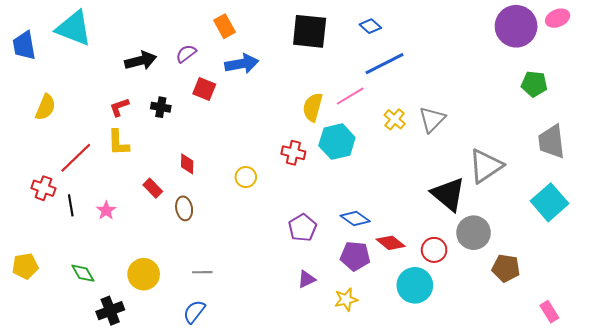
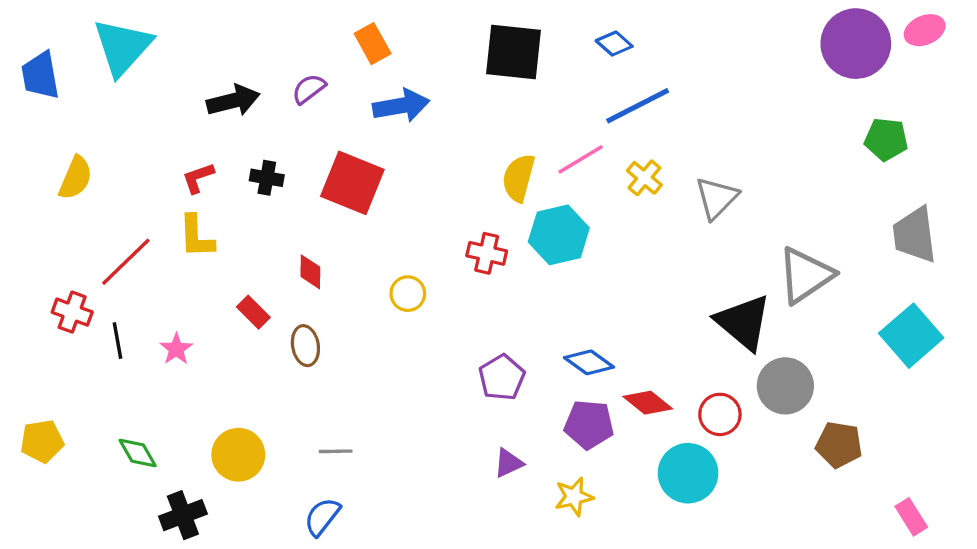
cyan triangle: (74, 28) -> (123, 47), turned 51
red square: (204, 89) -> (352, 183), moved, size x1.6
yellow cross: (395, 119) -> (644, 178), moved

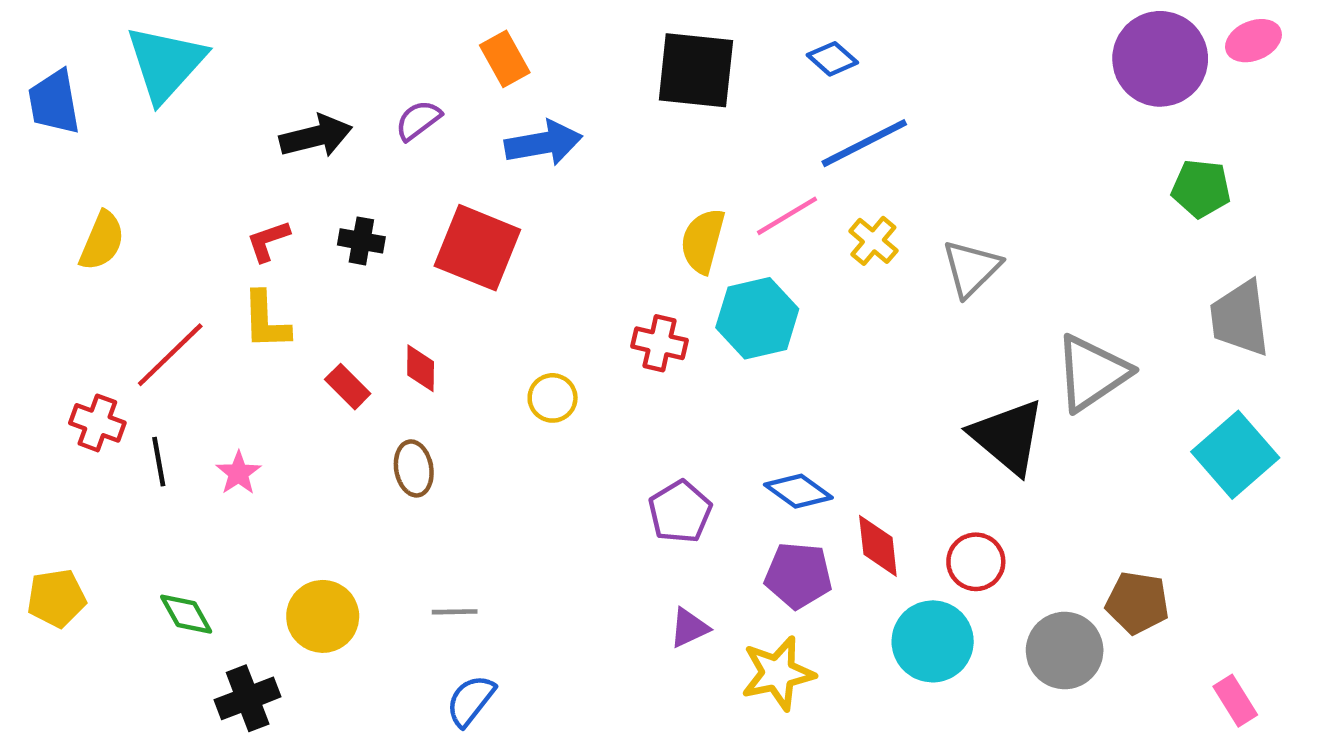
red rectangle: (253, 312) -> (348, 387), moved
gray circle: (785, 386) -> (1065, 651), moved
red diamond: (648, 403) -> (878, 546), turned 45
yellow star: (574, 497) -> (778, 673), size x1.4
blue semicircle: (322, 517) -> (471, 701), moved

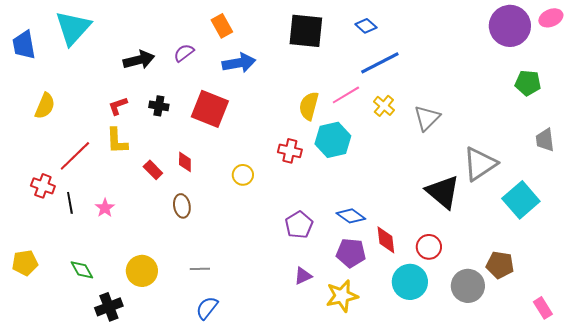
gray trapezoid: (1240, 318) -> (545, 140), size x0.7
cyan square: (1235, 455) -> (521, 200), moved

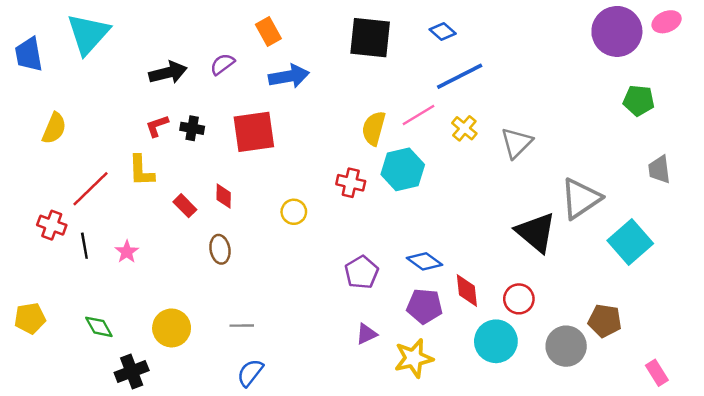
red L-shape: (118, 106) -> (157, 126), moved
red square: (210, 109) -> (254, 132), turned -30

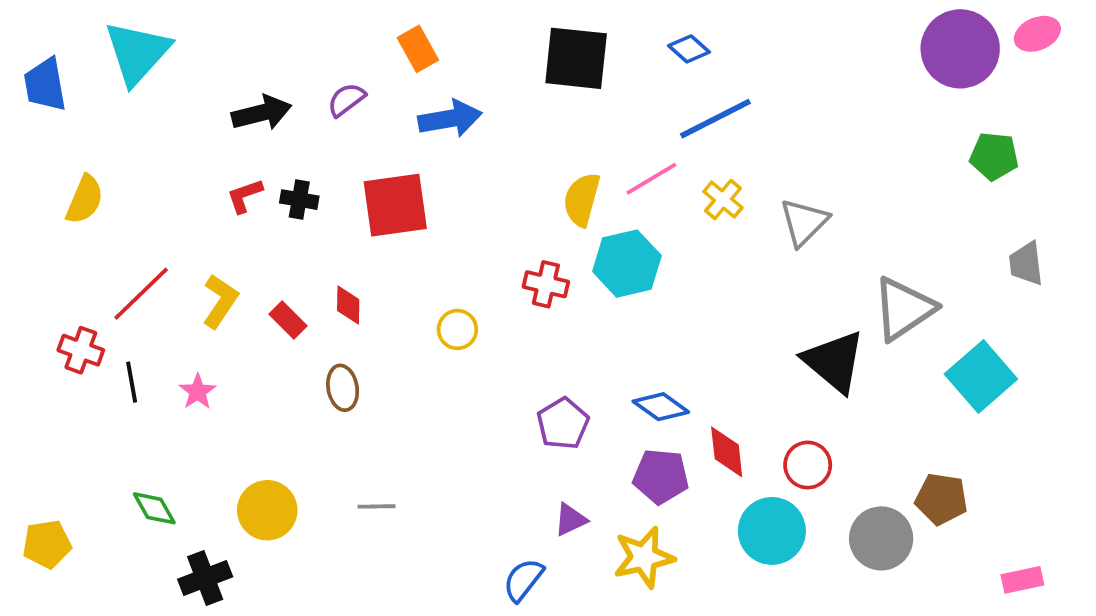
yellow L-shape: (141, 171) -> (220, 301), moved, turned -144
yellow pentagon: (30, 318) -> (47, 544), moved
blue semicircle: (250, 373) -> (523, 580), moved
pink rectangle: (657, 373) -> (1022, 580), turned -70

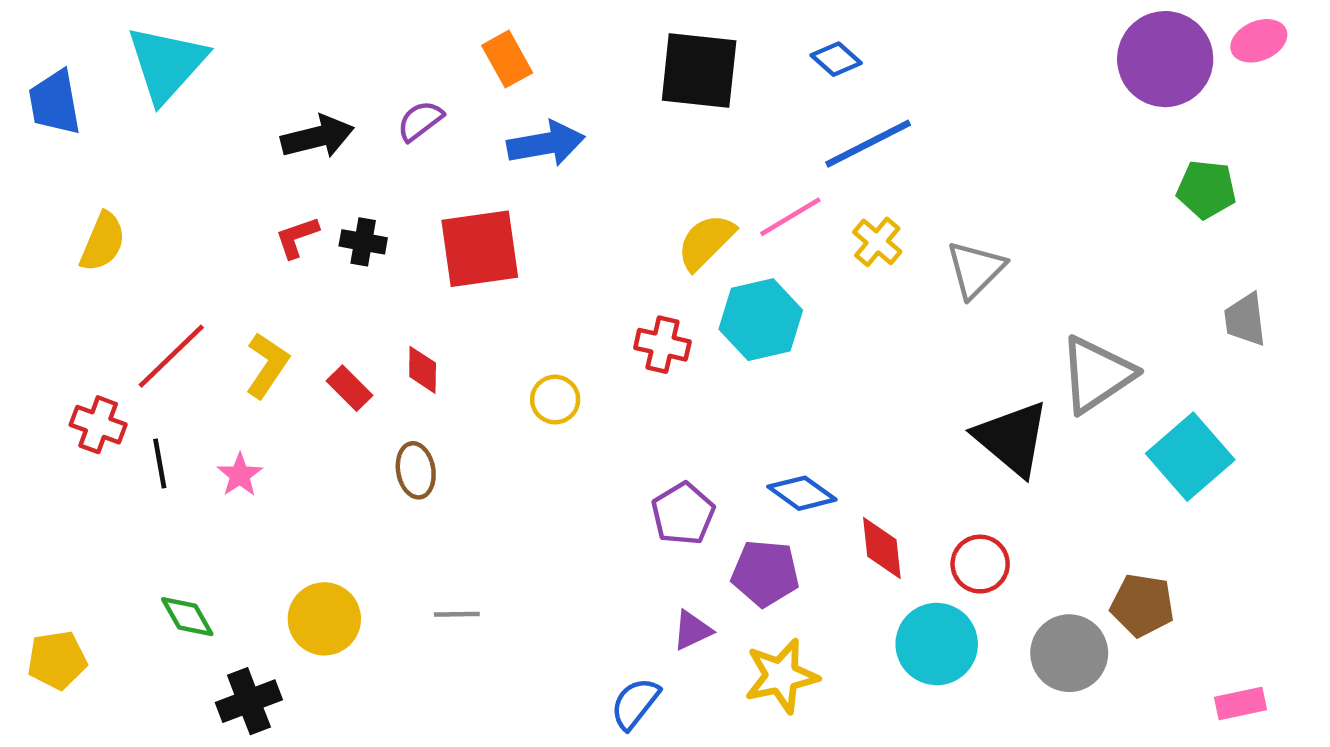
yellow semicircle: (582, 200) -> (706, 242), turned 30
purple pentagon: (661, 476) -> (765, 573), moved

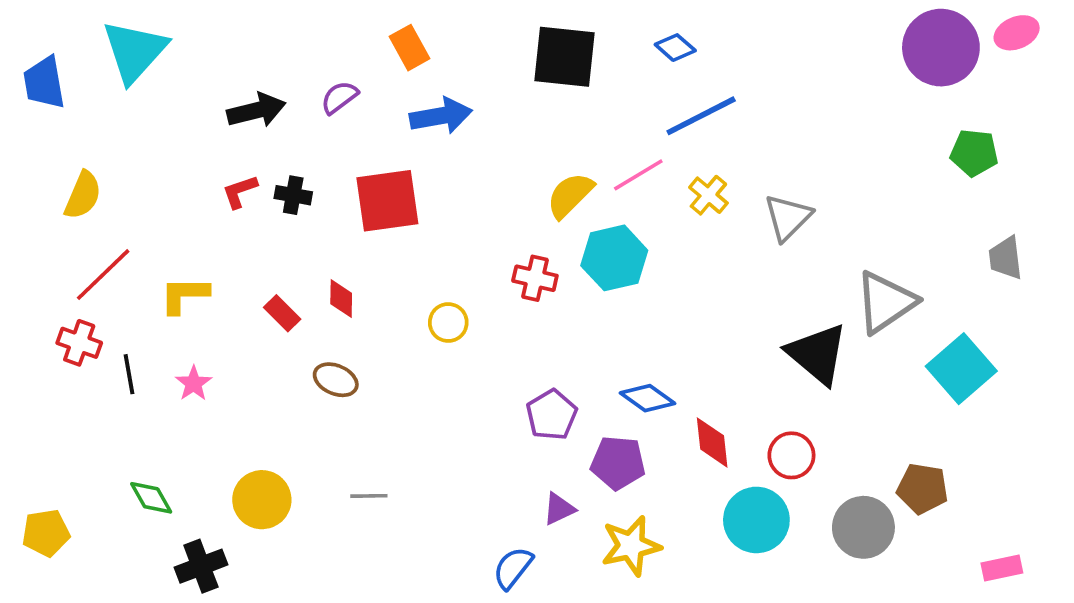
red line: (171, 356) -> (103, 275), moved
yellow L-shape: (267, 365) -> (184, 295), moved, turned -124
brown ellipse: (416, 470) -> (336, 380), turned -57

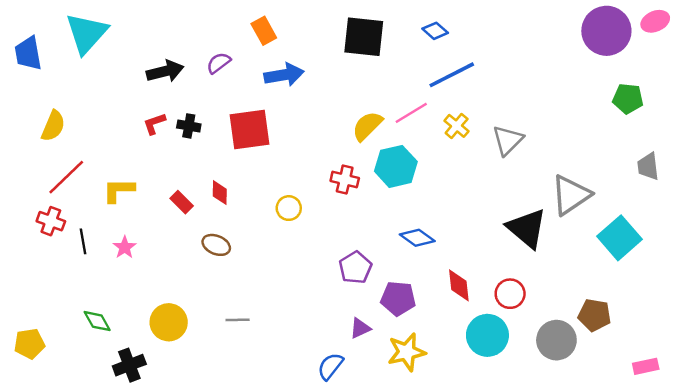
blue diamond: (648, 398) -> (417, 238), moved

